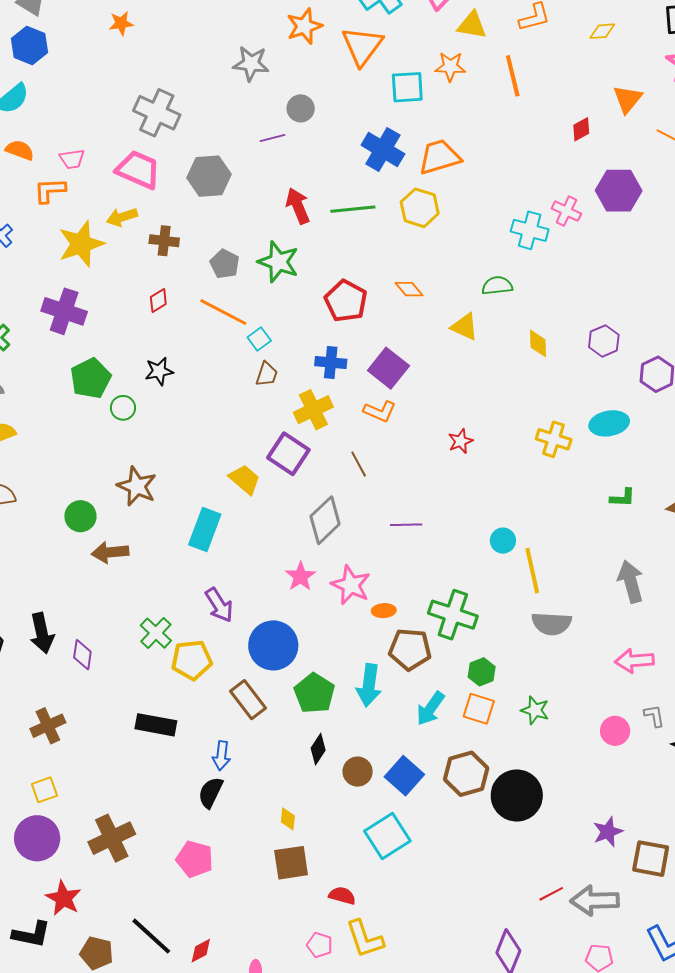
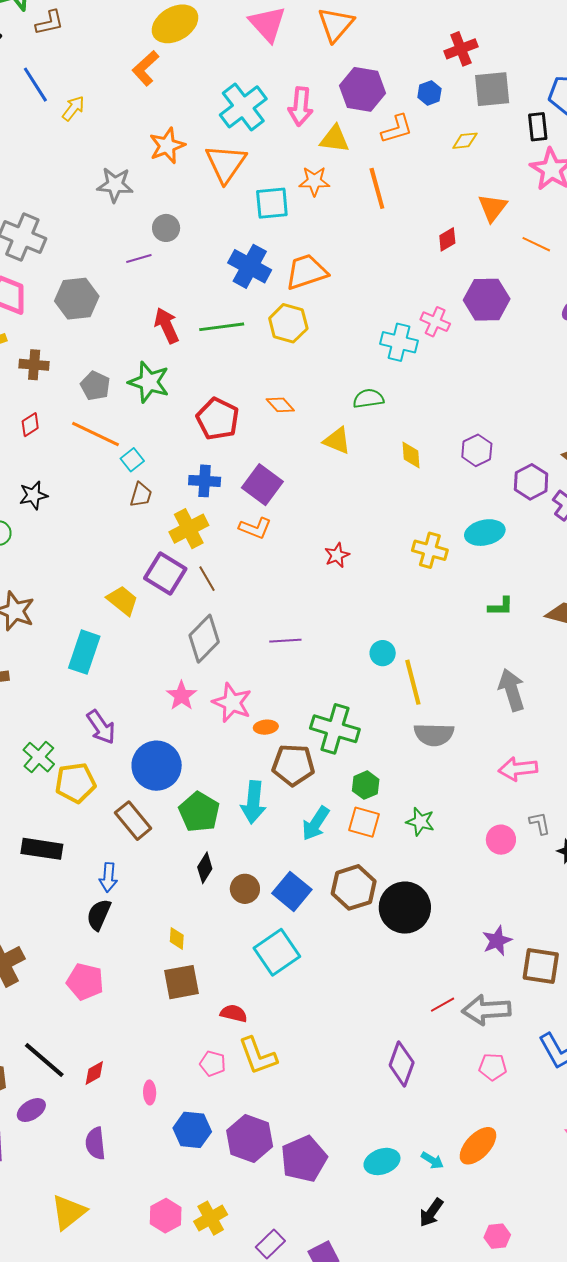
brown line: (359, 464) -> (207, 579), moved

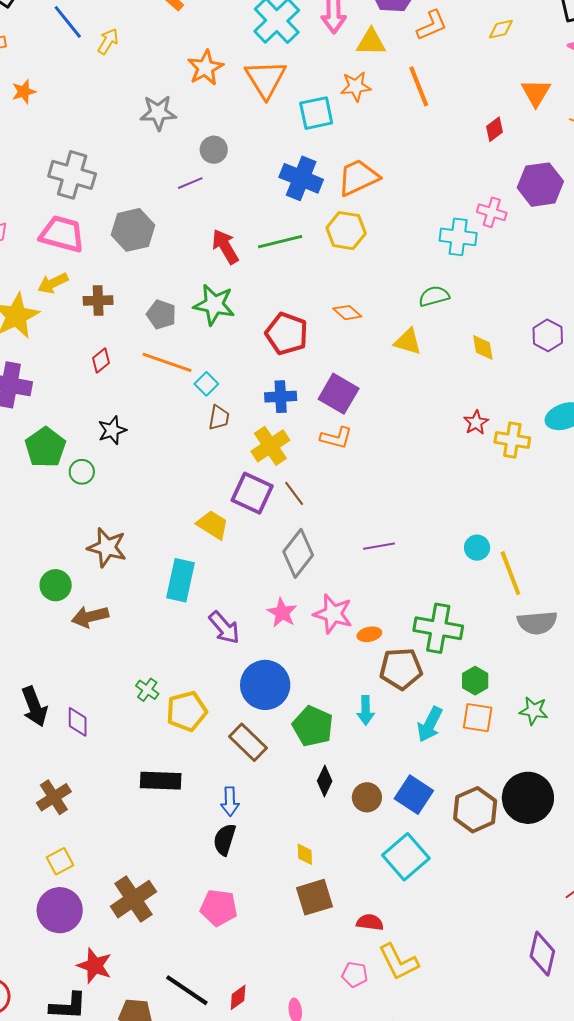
red star: (337, 555) -> (476, 423), moved
purple arrow: (101, 727) -> (224, 628), moved
green cross: (39, 757) -> (147, 690), size x0.7
cyan arrow: (253, 802) -> (366, 710), size x0.7
brown hexagon: (354, 887) -> (475, 810), moved

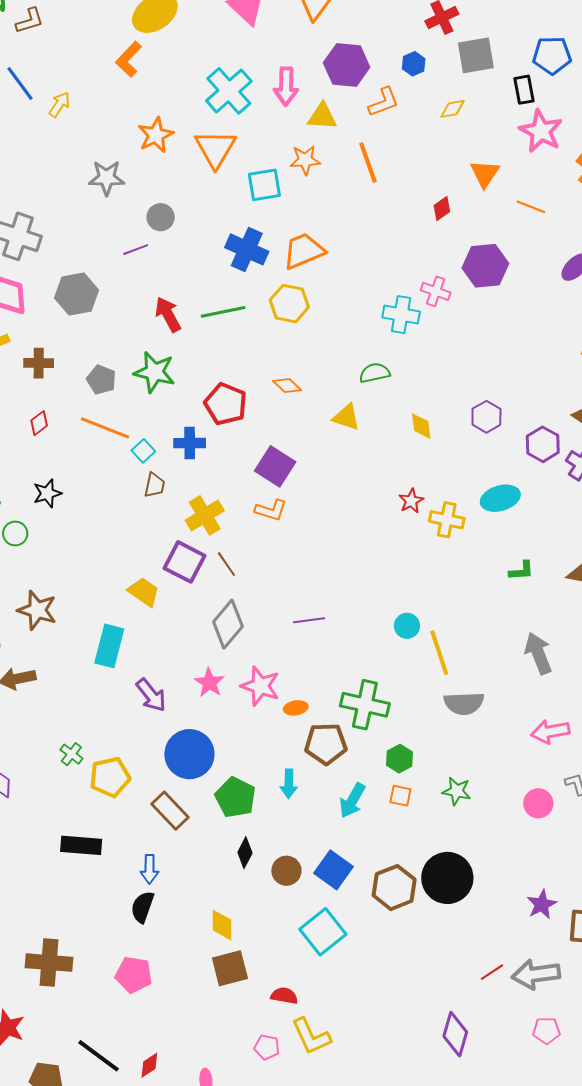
blue cross: (281, 397) -> (190, 443), moved
orange square: (478, 718) -> (400, 796), size x0.7
yellow diamond: (305, 854) -> (222, 925), size x1.4
brown cross: (133, 899) -> (49, 963), turned 36

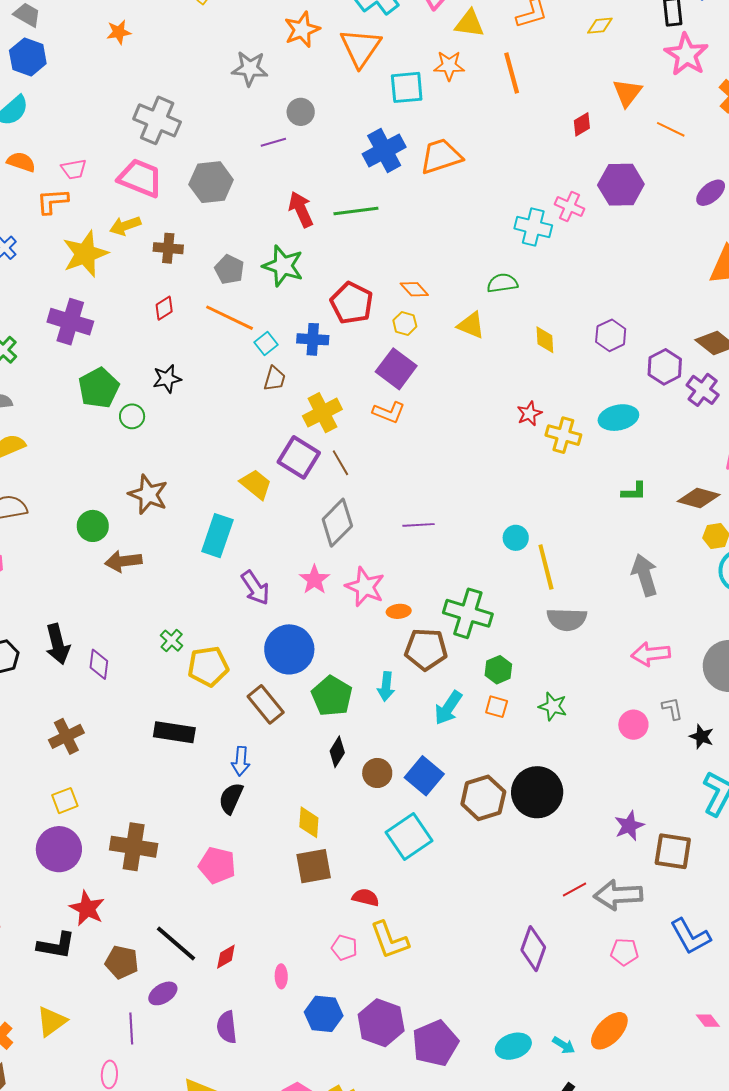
blue cross: (247, 249) -> (384, 151), turned 33
yellow hexagon: (289, 304) -> (405, 323), moved, size x0.6

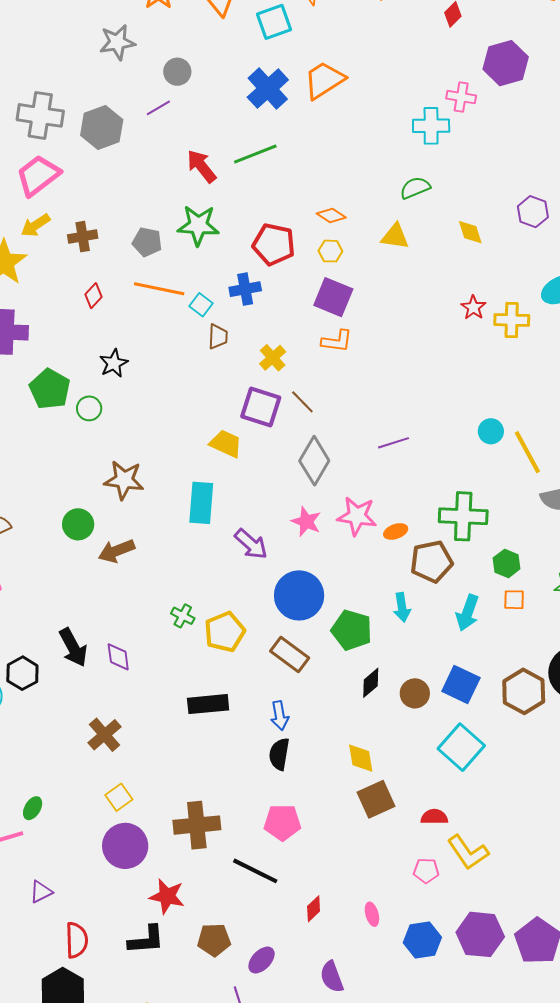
pink trapezoid: (140, 178) -> (38, 175), turned -45
gray hexagon: (211, 182) -> (102, 127), moved
yellow cross: (322, 413) -> (273, 358), size x0.7
black diamond: (337, 752) -> (371, 683), turned 32
black line: (176, 944) -> (255, 871), moved

